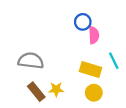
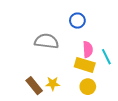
pink semicircle: (94, 35) -> (88, 49), moved
gray semicircle: (31, 61) -> (46, 41), moved

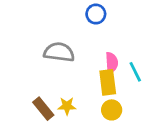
blue circle: (77, 21) -> (96, 14), moved
yellow rectangle: (85, 65) -> (108, 82), turned 66

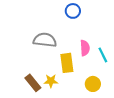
yellow rectangle: (108, 82) -> (67, 63), moved
yellow circle: (112, 110) -> (93, 84), moved

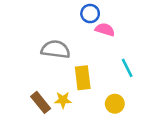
pink semicircle: (85, 48) -> (105, 30), moved, turned -70

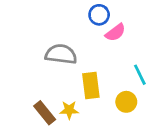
pink semicircle: (105, 30) -> (115, 32), turned 126
yellow circle: (115, 104) -> (126, 102), moved

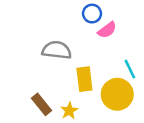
yellow circle: (126, 102) -> (117, 94), size x1.6
yellow star: (69, 110) -> (69, 111), moved, turned -30

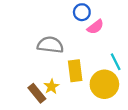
yellow star: (69, 111) -> (51, 87), moved

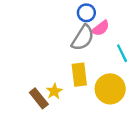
gray semicircle: (50, 45) -> (83, 38), moved, turned 115
cyan line: (116, 62) -> (122, 53), moved

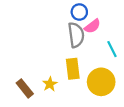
gray semicircle: (83, 38) -> (76, 35), turned -40
brown rectangle: (39, 98) -> (25, 88), moved

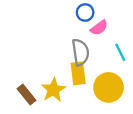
gray semicircle: (76, 35) -> (80, 52), moved
yellow star: (50, 84) -> (53, 90), size x1.5

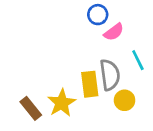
gray semicircle: (80, 52) -> (110, 75), moved
yellow circle: (109, 87) -> (125, 100), size x0.6

